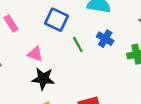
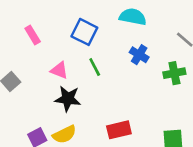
green line: (78, 44) -> (95, 67), moved

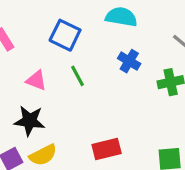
black star: (68, 99) -> (29, 121), moved

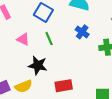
black star: (29, 121) -> (38, 65), moved

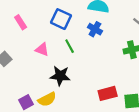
blue cross: (82, 32) -> (95, 29), moved
red rectangle: (64, 86) -> (108, 93), moved

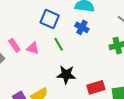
pink rectangle: (21, 22) -> (14, 45), moved
black star: (60, 76) -> (66, 75), moved

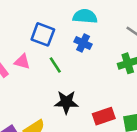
pink triangle: (33, 48) -> (22, 62), moved

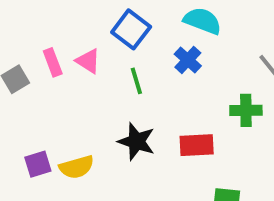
red rectangle: (104, 116) -> (197, 145), moved

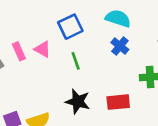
blue square: (131, 29) -> (70, 27), turned 30
blue cross: (188, 60) -> (120, 46), moved

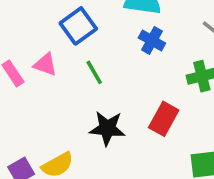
red rectangle: (118, 102) -> (164, 119), turned -45

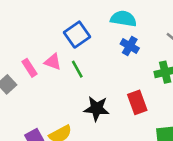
green line: (94, 72) -> (77, 69), moved
red rectangle: (164, 119) -> (137, 102), turned -50

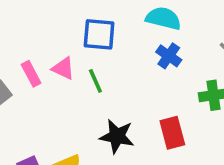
blue square: (77, 35) -> (99, 34), turned 35

